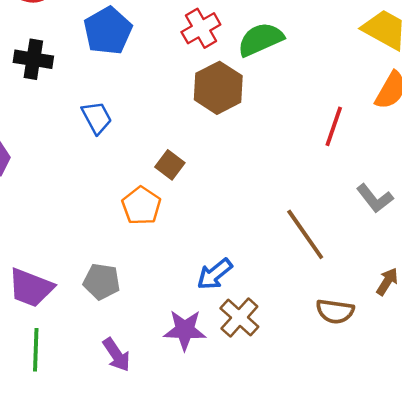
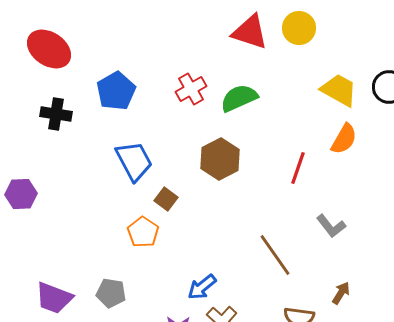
brown hexagon: (218, 88) -> (220, 159), moved
blue trapezoid: (97, 118) -> (134, 161), moved, size x1.5

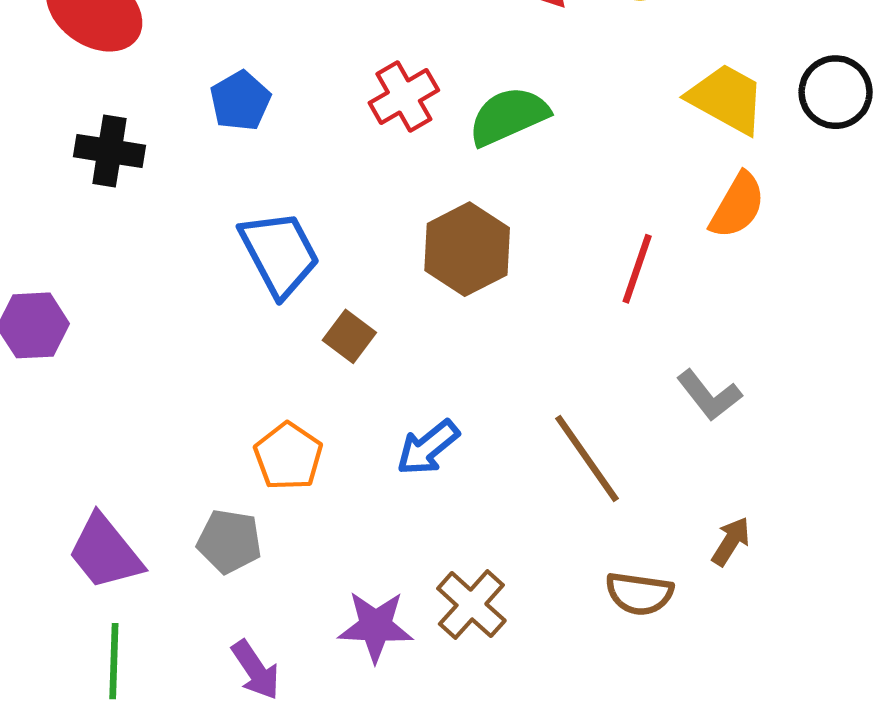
blue pentagon: (116, 91) -> (240, 101), size x0.7
orange pentagon: (143, 232) -> (288, 456), moved
blue arrow: (202, 287) -> (428, 448), moved
purple trapezoid: (54, 298) -> (105, 552), turned 30

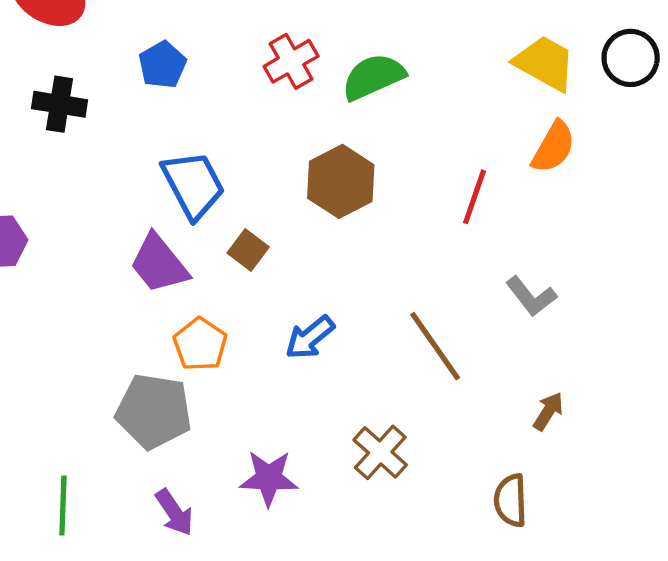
gray pentagon: (229, 541) -> (154, 411), size x1.5
purple trapezoid: (105, 552) -> (159, 264), moved
brown semicircle: (639, 594) -> (511, 500), moved, turned 80
brown cross: (471, 605) -> (380, 452), moved

